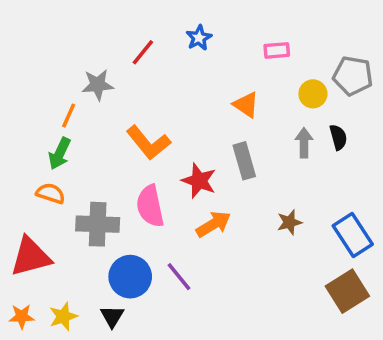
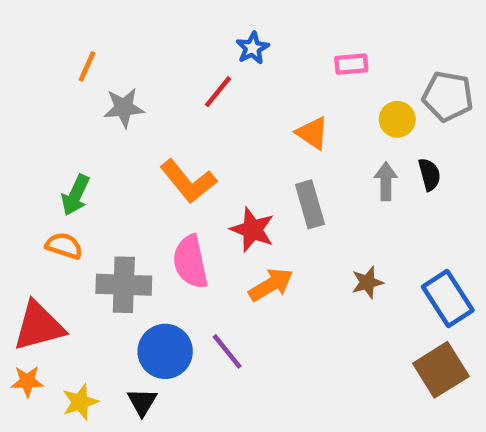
red line: (143, 52) -> (218, 92), moved
orange line: (69, 116) -> (87, 66), moved
orange star: (22, 316) -> (27, 381), moved

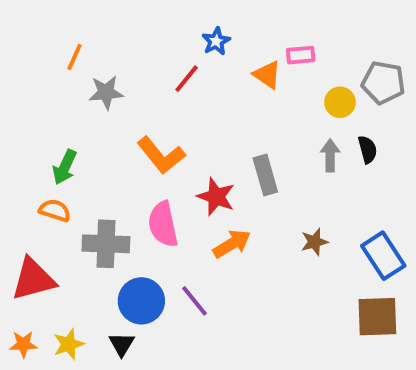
orange triangle: (312, 133) -> (267, 75), moved
brown square: (441, 370) -> (377, 317), turned 30
orange star: (27, 381) -> (23, 344), moved

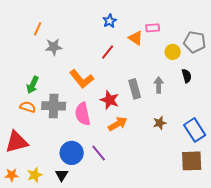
red line: (187, 79) -> (108, 52), moved
gray arrow: (330, 155) -> (159, 85), moved
gray cross: (106, 244) -> (54, 106), moved

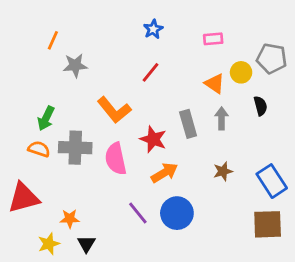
orange triangle: (136, 38) -> (215, 84), moved
blue circle: (72, 153) -> (177, 213), moved
orange star: (12, 175) -> (70, 219), moved

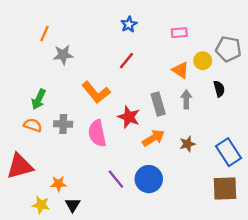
gray cross: (75, 148) -> (63, 124), size x0.7
orange arrow: (164, 173) -> (153, 138), moved
yellow star: (49, 244) -> (41, 205), turned 30

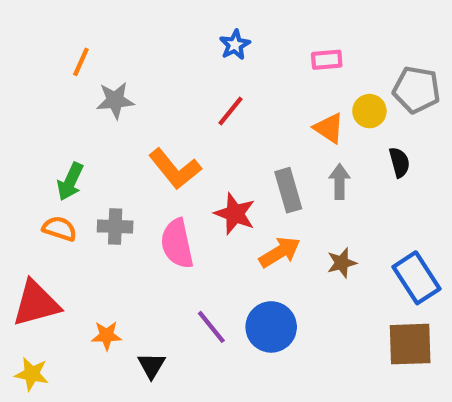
yellow star: (41, 205) -> (32, 374), moved
black triangle: (73, 205) -> (151, 365), moved

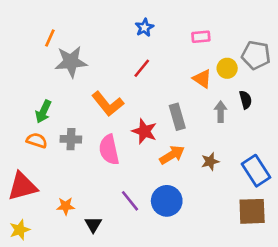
gray star: (115, 100) -> (71, 62), size x1.4
gray arrow: (340, 182) -> (221, 112), moved
yellow star: (32, 374) -> (20, 230), turned -30

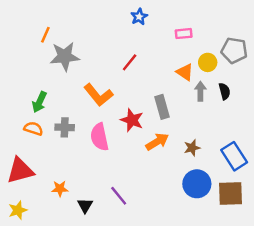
blue star: (144, 28) -> (139, 17), moved
gray arrow: (221, 112) -> (200, 91), moved
purple line: (130, 201) -> (119, 196), moved
blue circle: (167, 201) -> (197, 184), moved

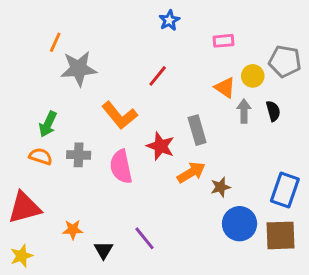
brown star: (192, 148) -> (221, 187), moved
blue rectangle: (234, 156) -> (285, 190), turned 52

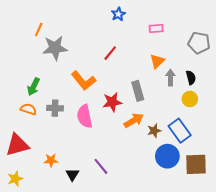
yellow circle: (253, 76) -> (190, 99), moved
orange triangle: (225, 88) -> (157, 61), turned 42
red star: (161, 146) -> (112, 102), turned -30
blue rectangle: (285, 190) -> (180, 131), moved, turned -55

